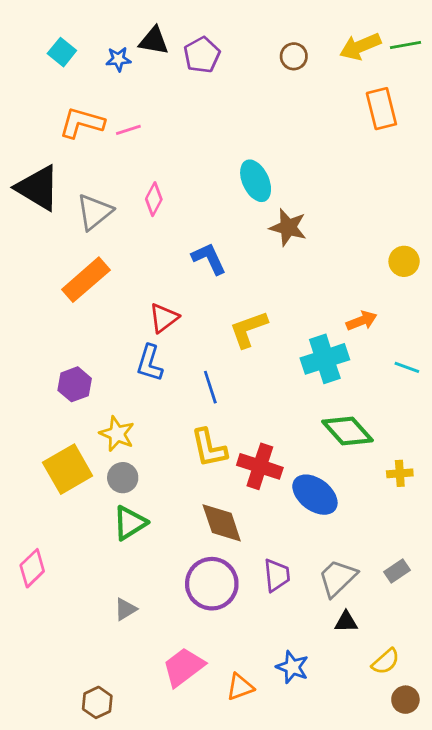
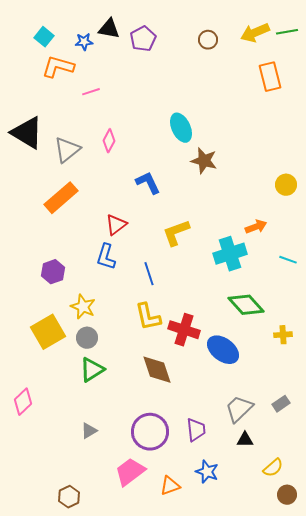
orange L-shape: (82, 123) -> (58, 67), moved
purple trapezoid: (277, 575) -> (196, 430), moved
purple circle: (212, 584) -> (150, 432), moved

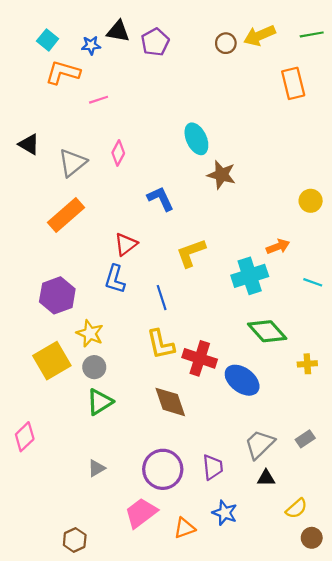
yellow arrow: (255, 33) -> (259, 36), moved
black triangle: (27, 133) -> (29, 144), size x0.6
purple hexagon: (53, 272) -> (57, 295), size x1.4

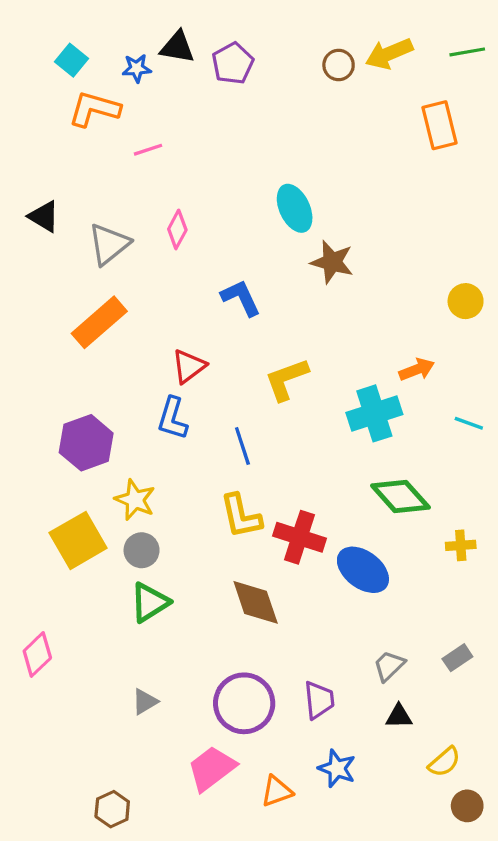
gray trapezoid: (259, 444) -> (389, 666), size x0.7

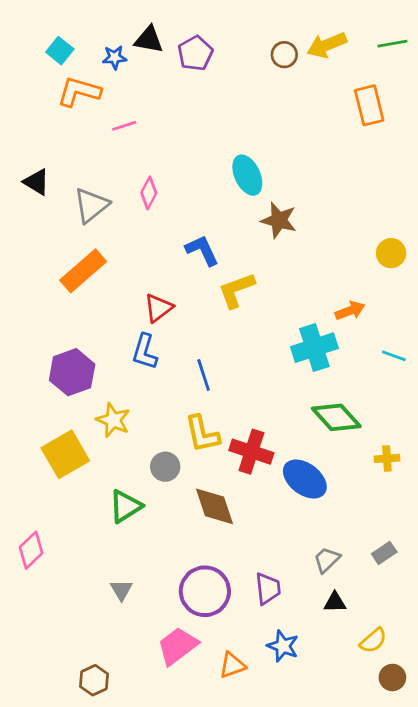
yellow L-shape: (286, 379) -> (236, 290), moved
gray circle: (142, 550) -> (165, 467), moved
gray triangle: (145, 702) -> (121, 590), turned -30

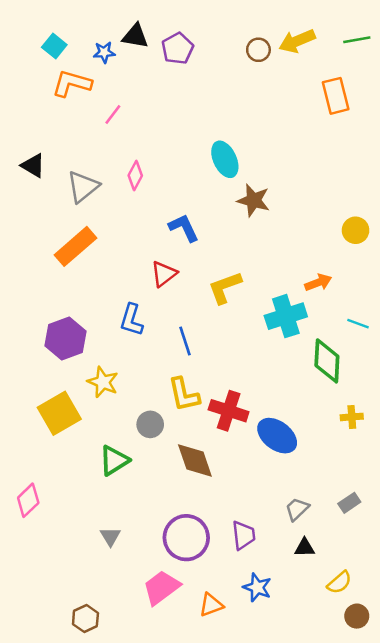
pink line: (124, 126) -> (113, 114), turned -35
yellow L-shape: (236, 290) -> (225, 287), moved
red triangle: (158, 308) -> (164, 274), moved
green diamond: (336, 417) -> (327, 361), moved, turned 45

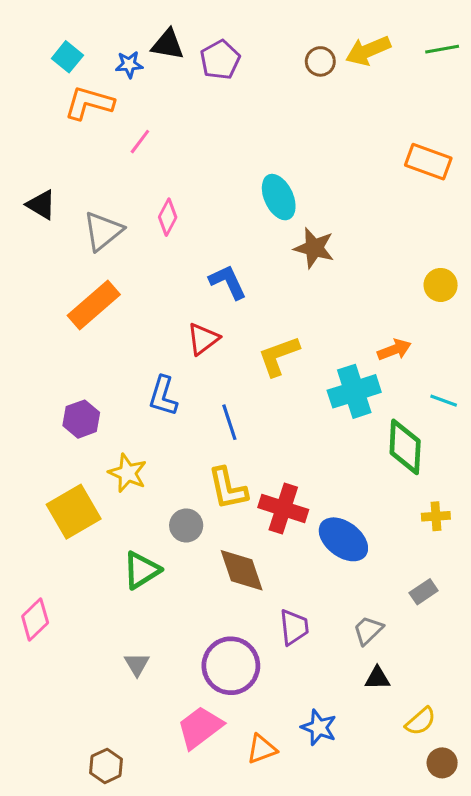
orange rectangle: (336, 96) -> (428, 162), moved, turned -56
purple hexagon: (66, 339) -> (81, 419), size x0.7
gray rectangle: (349, 503) -> (424, 592), moved
purple trapezoid: (244, 535) -> (294, 627), moved

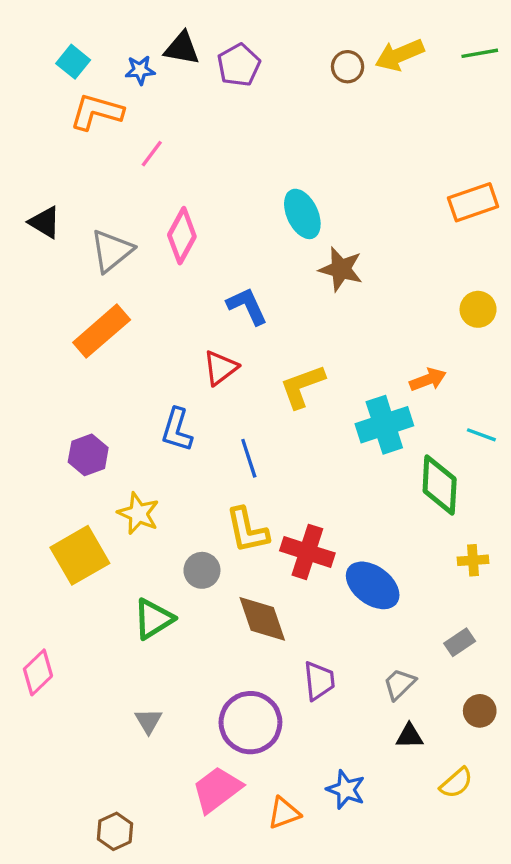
orange rectangle: (428, 162) -> (473, 202), moved, turned -39
pink diamond: (168, 217) -> (182, 236), size x1.4
brown circle: (442, 763) -> (480, 711), moved

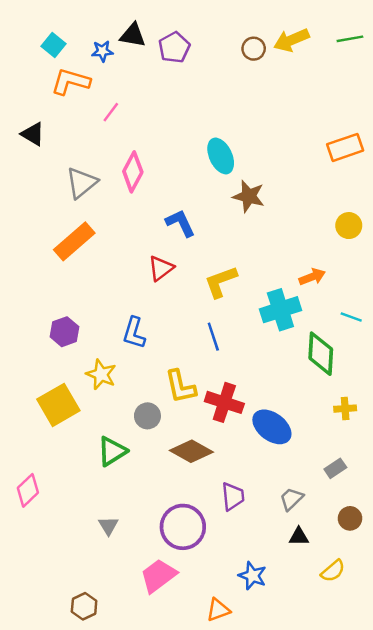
black triangle: (45, 222) -> (33, 134), moved
blue L-shape: (177, 430) -> (134, 333), moved
blue line: (249, 458) -> (213, 337), moved
brown diamond: (262, 619) -> (191, 451), turned -42
orange triangle: (284, 813) -> (218, 610), moved

